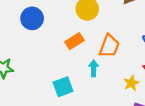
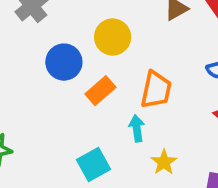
blue circle: (32, 18) -> (64, 62), moved
yellow star: (131, 83) -> (164, 162), moved

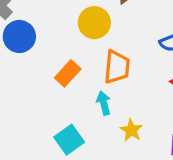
yellow circle: (113, 37) -> (94, 23), moved
blue circle: (64, 62) -> (19, 36), moved

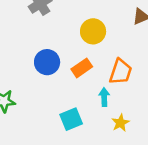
yellow circle: (94, 23) -> (93, 31), moved
blue circle: (19, 36) -> (47, 62), moved

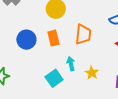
orange rectangle: (82, 68) -> (53, 38), turned -56
cyan arrow: (104, 97) -> (71, 64), moved

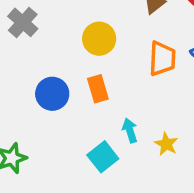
orange trapezoid: (83, 34) -> (162, 59), moved

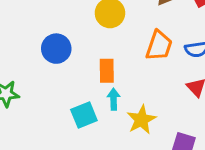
orange rectangle: (98, 89) -> (107, 71), moved
yellow star: (166, 144) -> (141, 120), size x1.4

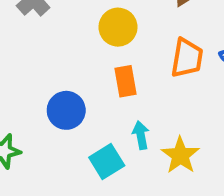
blue circle: (56, 49) -> (66, 110), moved
orange rectangle: (107, 71) -> (126, 81), moved

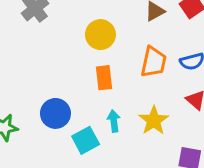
blue circle: (66, 110) -> (55, 113), moved
yellow star: (180, 155) -> (154, 120), moved

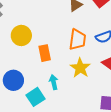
yellow circle: (100, 35) -> (21, 35), moved
yellow star: (154, 120) -> (80, 68), moved

